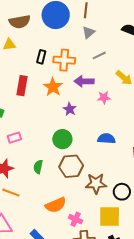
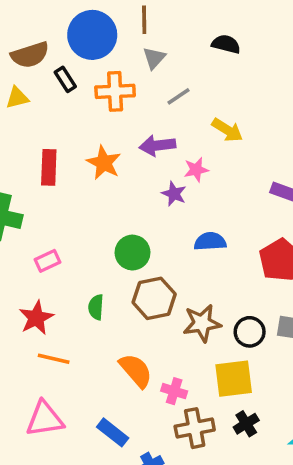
black rectangle: (41, 57) -> (65, 79), moved, turned -40
orange cross: (64, 60) -> (115, 91), moved
purple star: (70, 109) -> (174, 194), moved
orange semicircle: (56, 205) -> (136, 371), turned -100

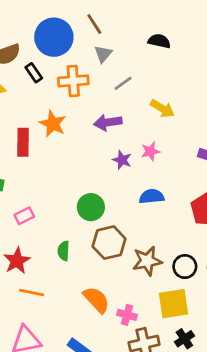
brown line: (144, 20) -> (94, 24), turned -30
orange star: (104, 163) -> (53, 124), moved
pink star: (196, 170) -> (150, 151), moved

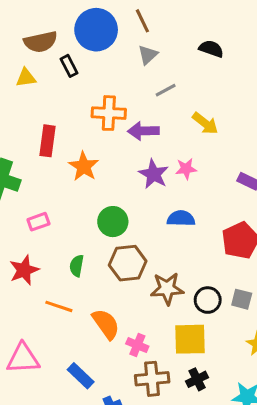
orange cross: (73, 81) -> (109, 113), moved
orange star: (53, 124) -> (84, 166), moved
purple star: (122, 160) -> (154, 174), size x1.4
orange line: (32, 293) -> (59, 306), moved

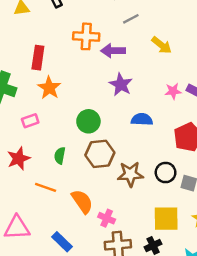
orange star: (84, 166) -> (49, 88), moved
pink star: (186, 169) -> (173, 91), moved
black circle: (208, 300) -> (166, 173), moved
yellow square: (190, 339) -> (166, 219), moved

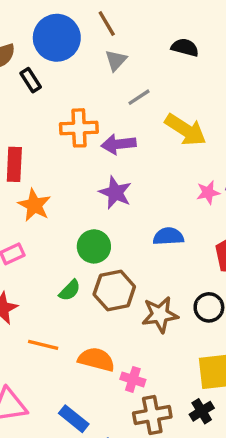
yellow arrow: (162, 45) -> (186, 130), size x1.4
purple star: (121, 85) -> (115, 193), moved
green semicircle: (60, 156) -> (70, 290), moved, turned -140
orange semicircle: (82, 201) -> (96, 359), turned -35

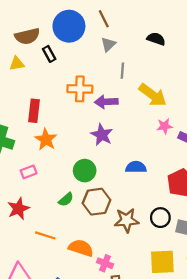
gray line: (139, 97) -> (122, 71), turned -56
pink star: (208, 192) -> (165, 126), moved

